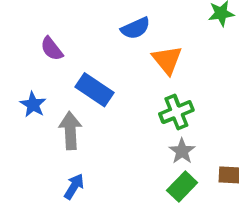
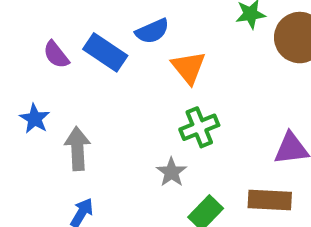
blue rectangle: (94, 90) -> (105, 52), moved
gray star: (182, 151) -> (171, 172), moved

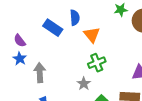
blue semicircle: (152, 31) -> (75, 18), turned -70
purple semicircle: (56, 55) -> (20, 41), moved

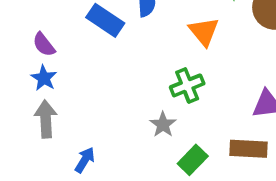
orange triangle: (92, 35) -> (204, 32), moved
gray arrow: (40, 73) -> (46, 119), moved

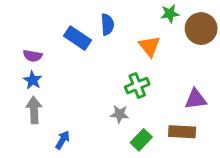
purple semicircle: (44, 45) -> (33, 56), turned -42
gray star: (163, 125) -> (120, 114), turned -30

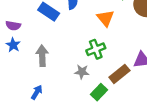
gray arrow: (34, 110) -> (42, 56), moved
brown rectangle: (182, 132) -> (119, 74), moved, turned -42

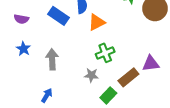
orange triangle: (105, 18) -> (97, 22), moved, turned 42
purple semicircle: (13, 26) -> (21, 19), moved

